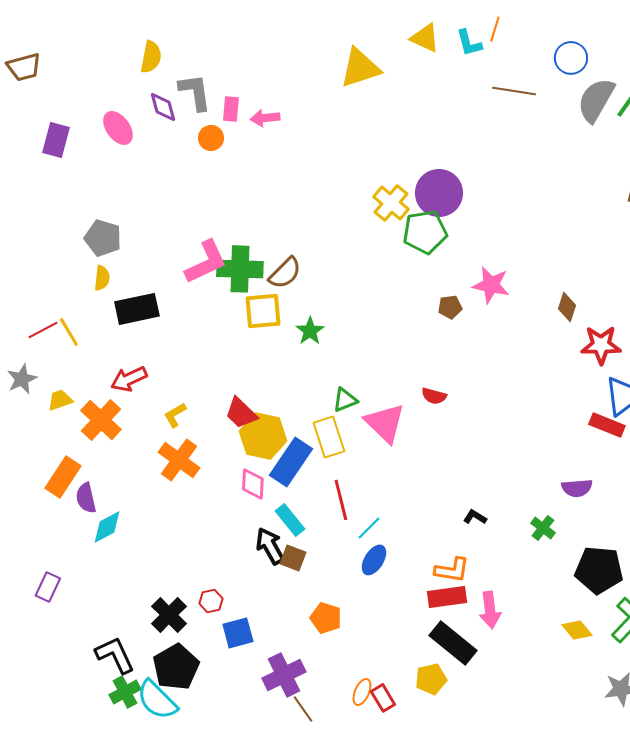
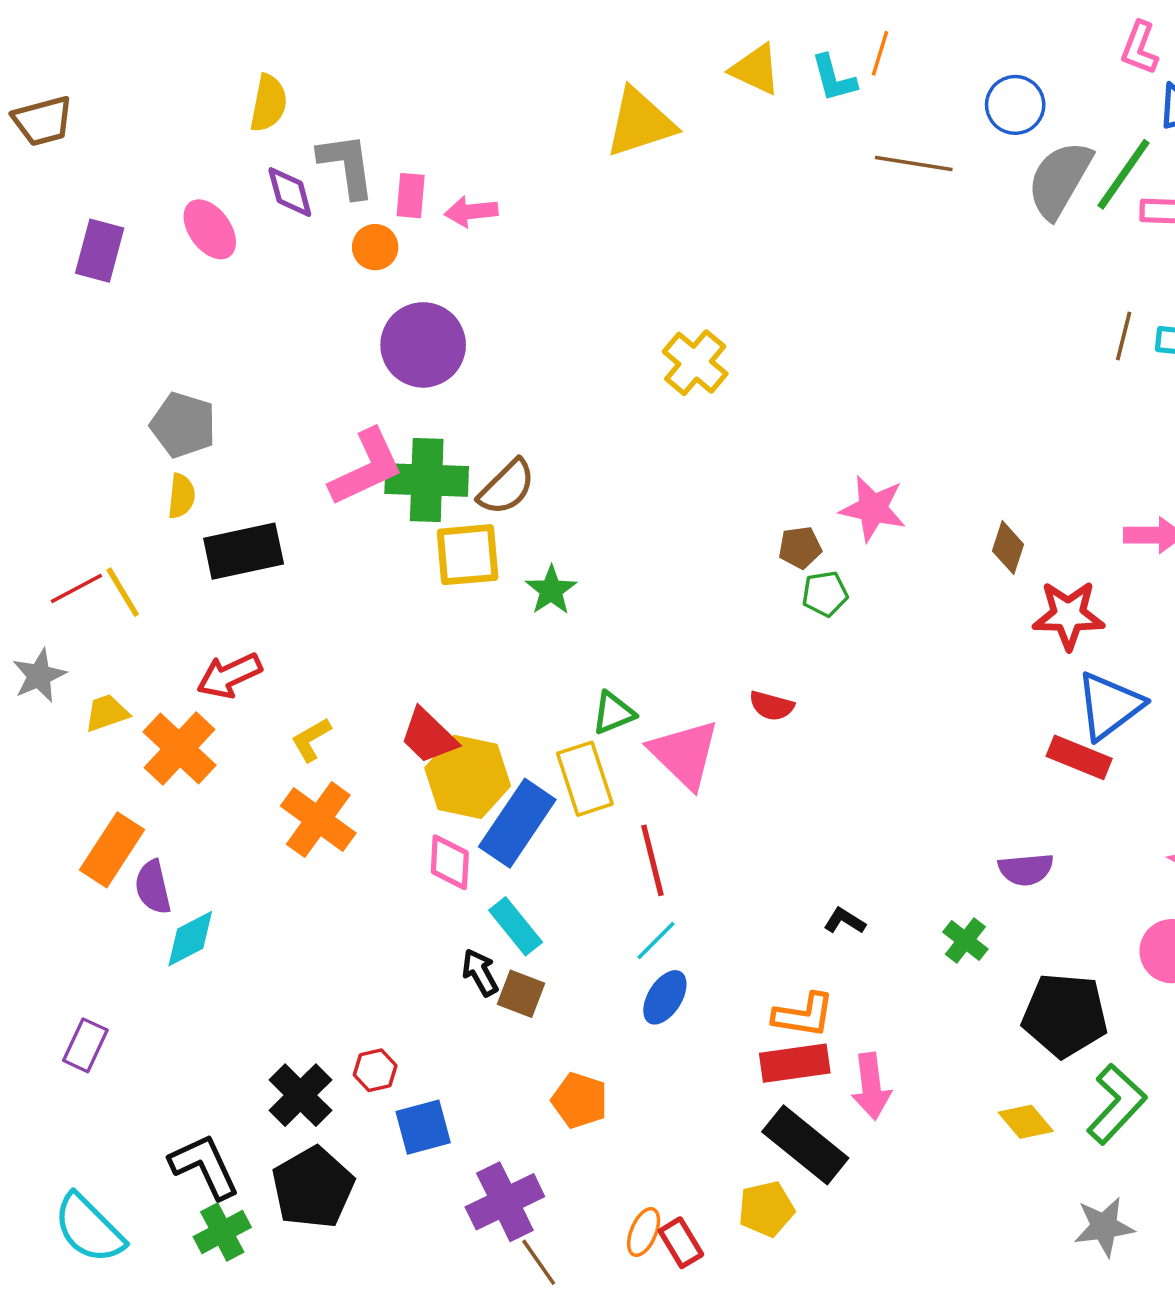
purple circle: (439, 193) -> (423, 345), moved
green pentagon: (425, 232) -> (825, 594), moved, size x0.6
red line: (341, 500) -> (652, 860), moved
black arrow: (270, 546) -> (480, 972), size x0.7
cyan semicircle: (157, 700) -> (89, 1228), moved

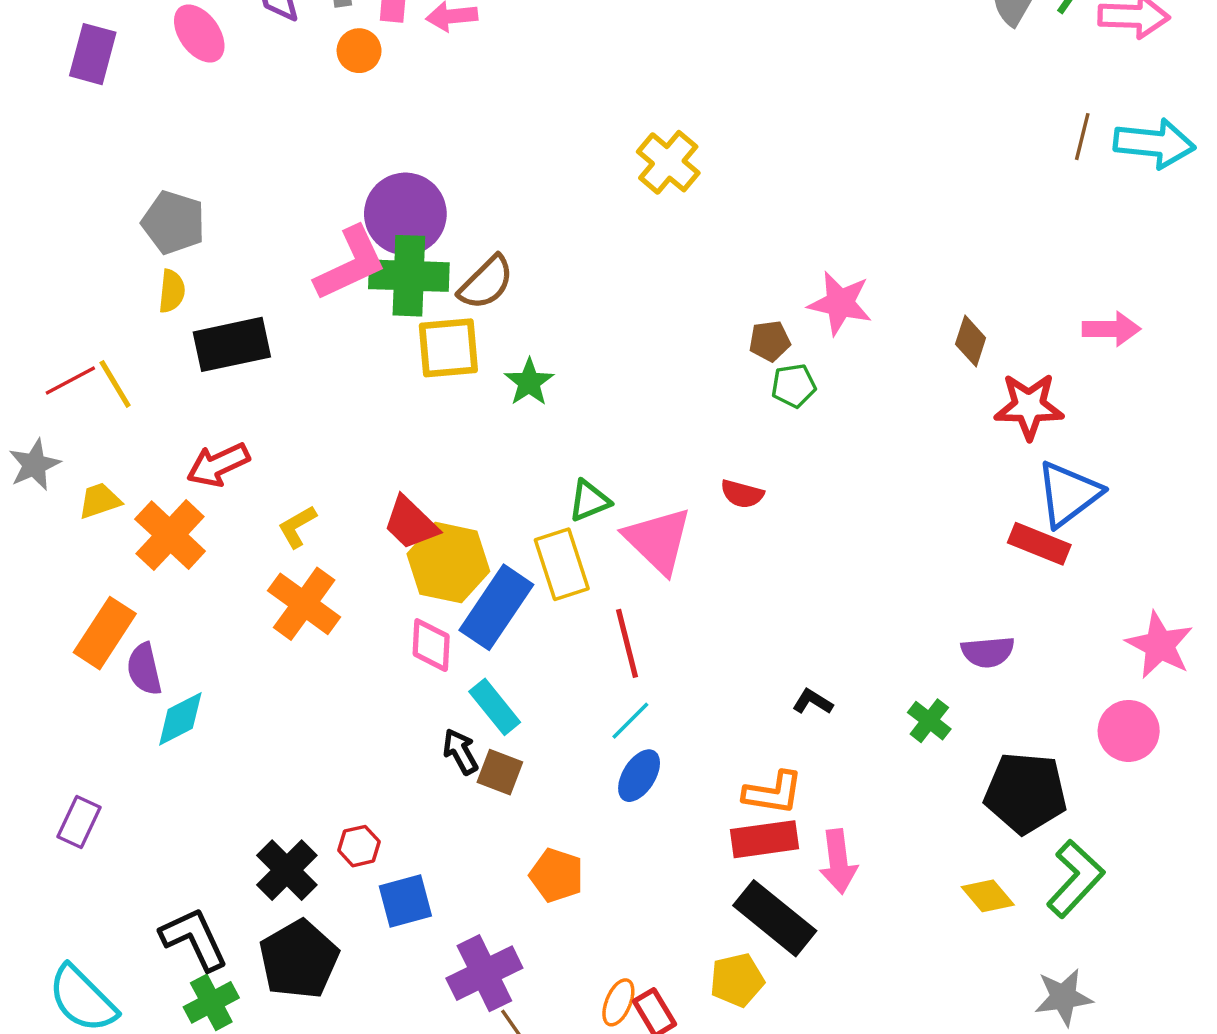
purple circle: (423, 345) -> (405, 214), moved

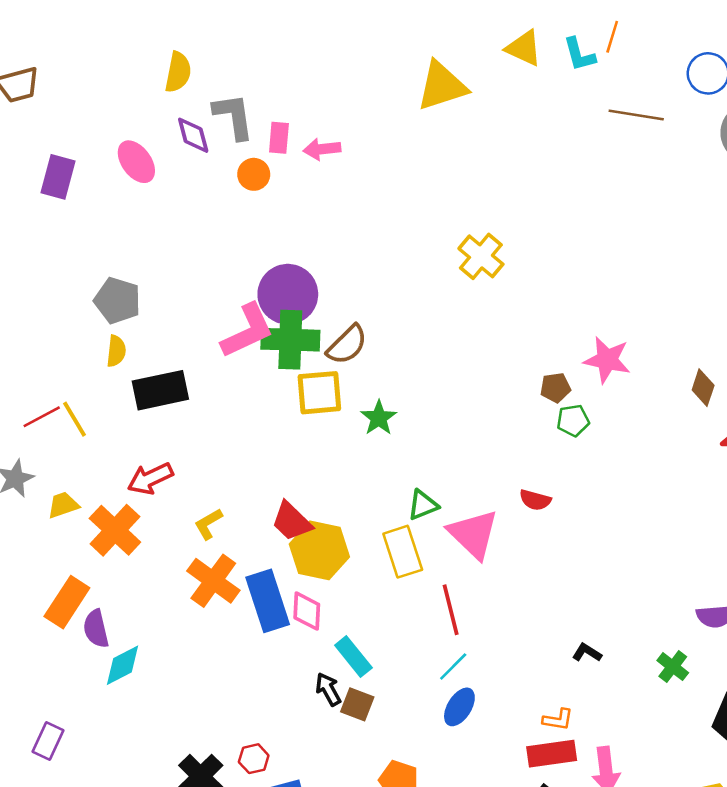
blue rectangle: (496, 607) -> (268, 601), moved, turned -52
orange L-shape: (773, 793) -> (558, 720), size x0.7

